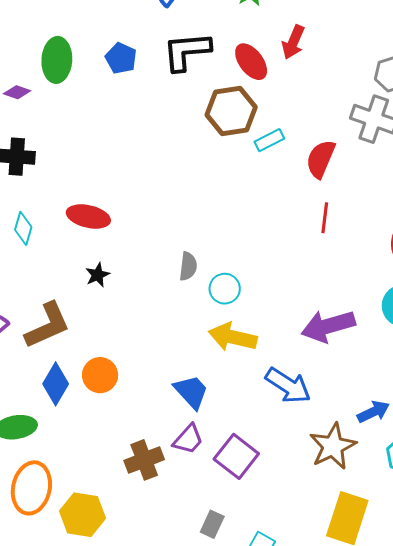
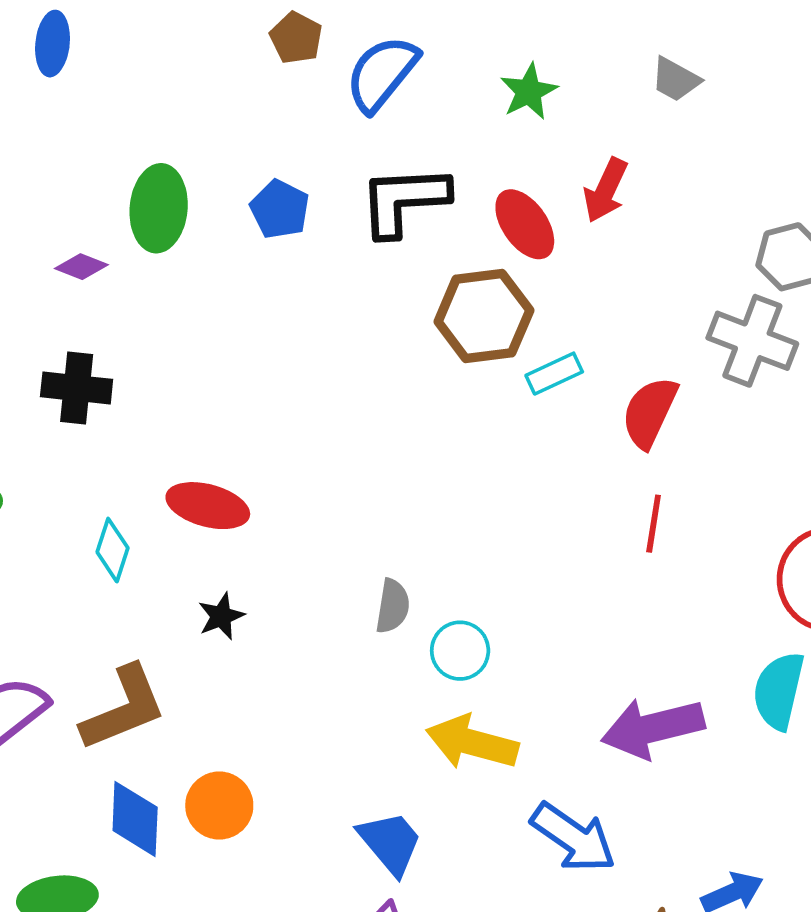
cyan diamond: (23, 228) -> (113, 550), moved
blue diamond: (56, 384) -> (135, 819), turned -30

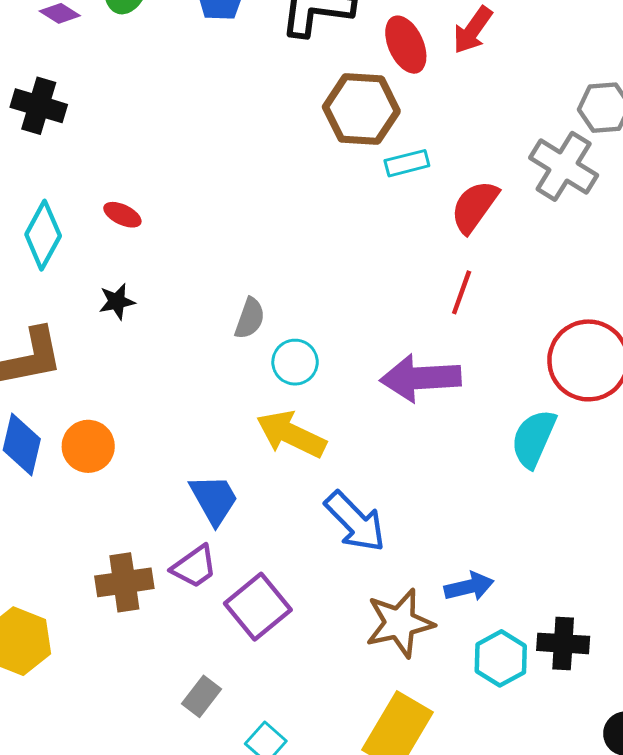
red ellipse: (208, 506) -> (122, 215), size x0.6
cyan diamond: (113, 550) -> (43, 235), size x1.4
purple arrow: (653, 728) -> (421, 378), moved

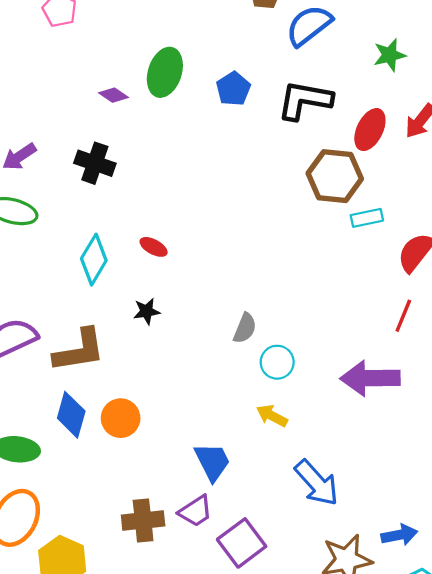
red ellipse: (406, 45) -> (370, 130), turned 48
yellow arrow: (291, 434) -> (272, 416), size x0.6

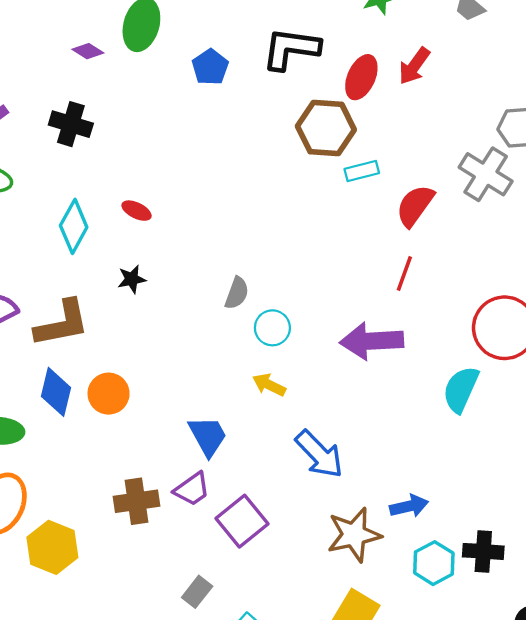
blue pentagon: (233, 89) -> (210, 67), moved

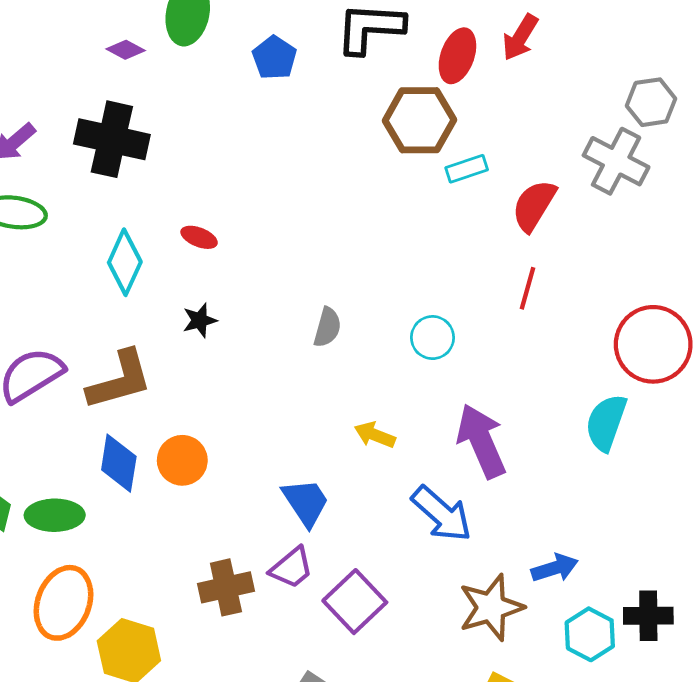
black cross: (71, 124) -> (112, 139), size x1.4
cyan circle: (272, 328) -> (432, 338), moved
purple arrow: (372, 341) -> (481, 441), moved, turned 74

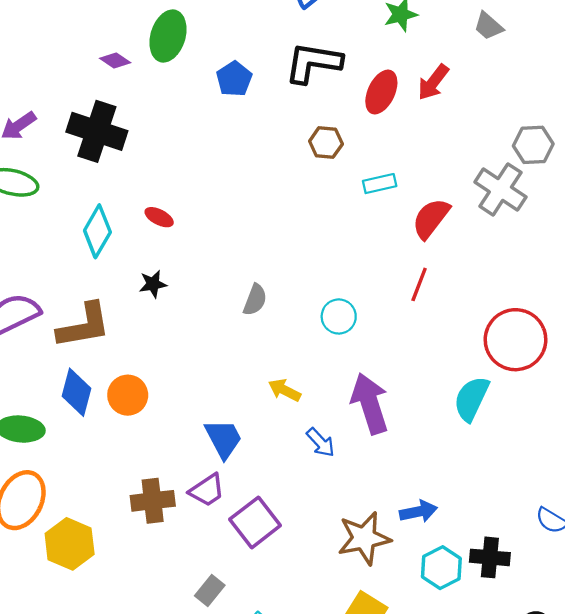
brown hexagon: (419, 120) -> (326, 143), moved, size x0.6
blue arrow: (442, 514) -> (321, 442), moved, size x0.6

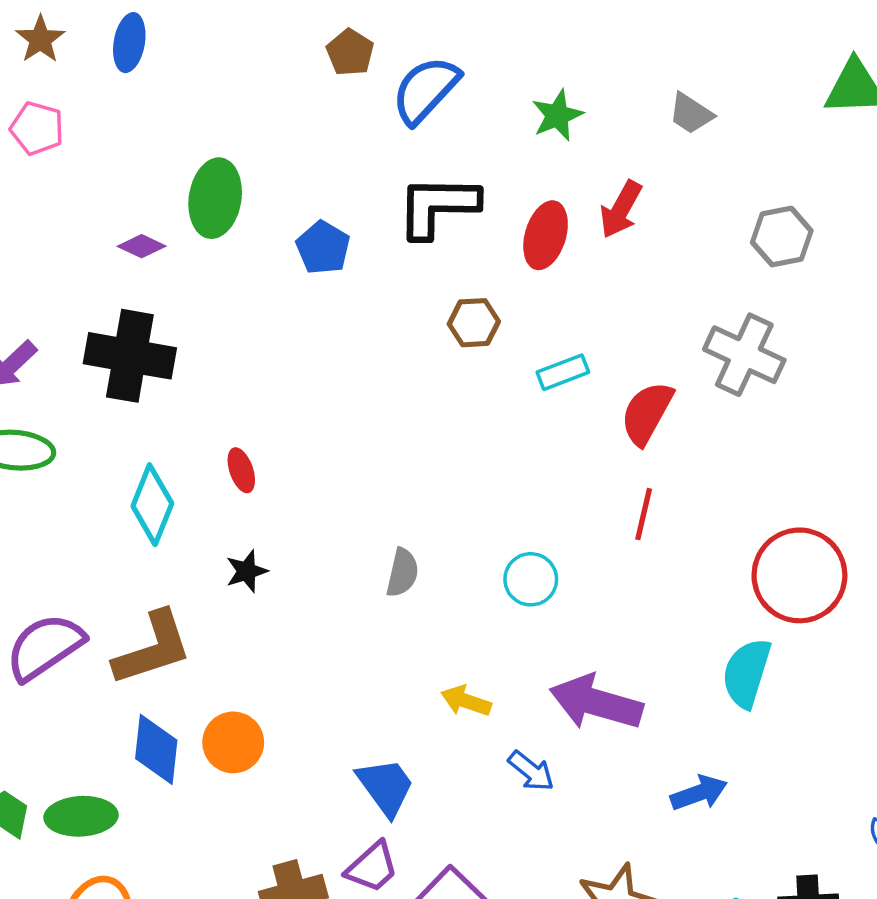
gray hexagon: (533, 145) -> (782, 237), moved
red ellipse: (159, 217) -> (241, 470), turned 52
purple arrow: (370, 404) -> (596, 702), turned -48
blue arrow: (418, 512) -> (699, 793), moved

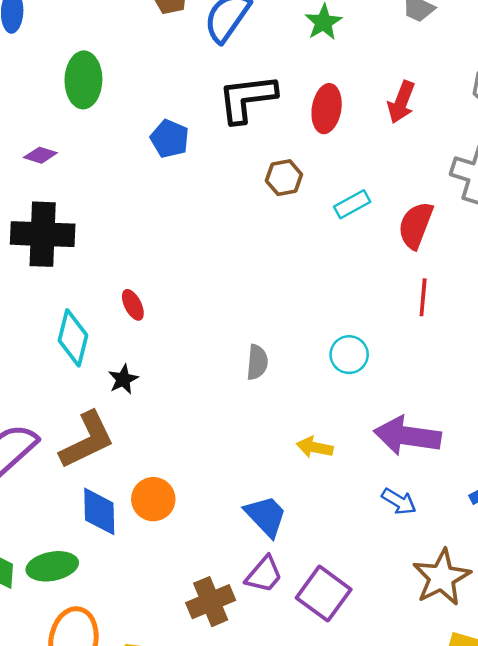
green ellipse: (215, 198) -> (83, 80), moved
red arrow: (621, 209) -> (401, 102), moved
black star: (247, 571) -> (123, 379), moved
blue arrow: (531, 771) -> (399, 501), moved

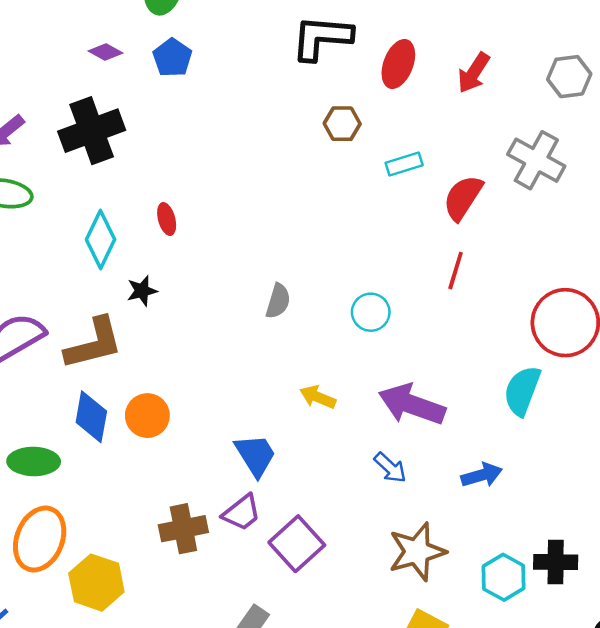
blue pentagon: (170, 139) -> (172, 58), moved
black cross: (43, 234) -> (92, 131), turned -34

